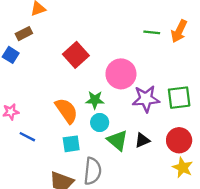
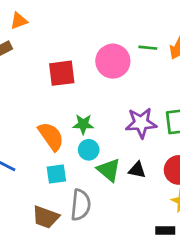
red square: (76, 55) -> (62, 73), turned 35
pink circle: (121, 74) -> (113, 61), moved
black triangle: (142, 140) -> (137, 170), turned 35

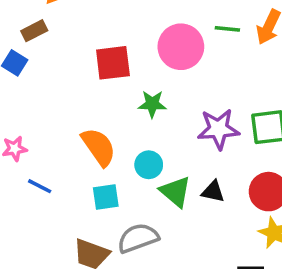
green star: (83, 124) -> (152, 104), moved
gray semicircle: (81, 205) -> (138, 238), turned -116

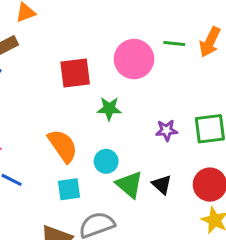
purple star: (218, 129) -> (167, 130), size x0.6
black triangle: (213, 192) -> (162, 185), turned 30

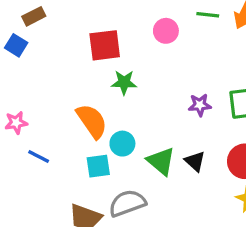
pink circle: (134, 59) -> (166, 31), size x0.6
green star: (109, 109) -> (124, 82), moved
cyan circle: (106, 161) -> (122, 144), moved

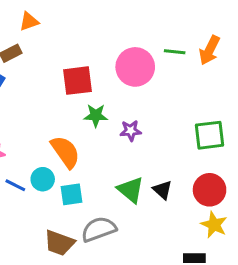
pink circle: (166, 31) -> (135, 67), size x1.6
purple star: (200, 105) -> (131, 131), moved
cyan circle: (122, 144) -> (43, 179), moved

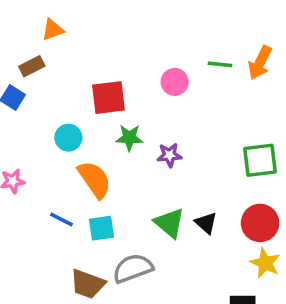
pink circle: (135, 67) -> (175, 82), size x0.6
cyan circle: (43, 179) -> (68, 138), moved
blue line: (15, 185) -> (61, 219), moved

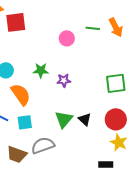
orange arrow: (260, 63) -> (116, 27), turned -54
red square: (108, 98) -> (16, 22), moved
green triangle: (169, 223) -> (64, 119), turned 30

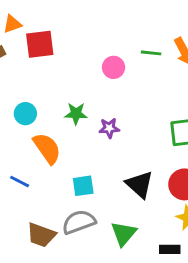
green triangle: (64, 119) -> (124, 234), moved
black triangle: (85, 119) -> (139, 184), size x1.5
cyan square: (25, 122) -> (83, 186), moved

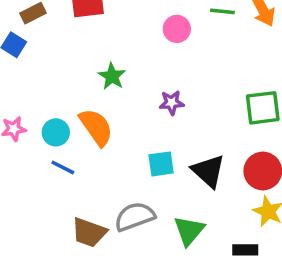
cyan circle: (25, 114) -> (56, 132), moved
green star: (76, 114) -> (112, 76), moved, turned 30
cyan square: (83, 186) -> (161, 164), moved

